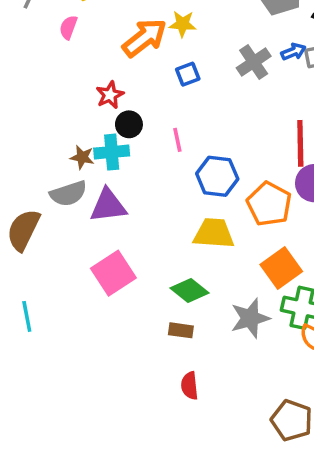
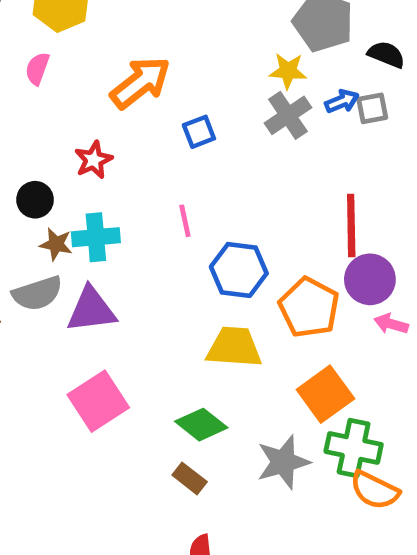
yellow star: (183, 24) -> (288, 71), moved
black circle: (129, 124) -> (35, 200), moved
brown rectangle: (181, 330) -> (190, 478), turned 30

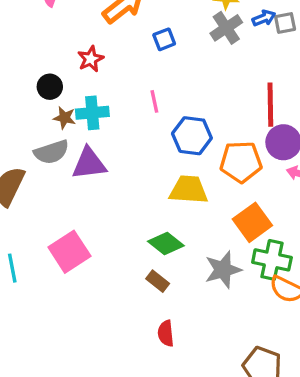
orange pentagon: (309, 307) -> (241, 162), turned -30
pink square: (98, 401) -> (69, 252), moved

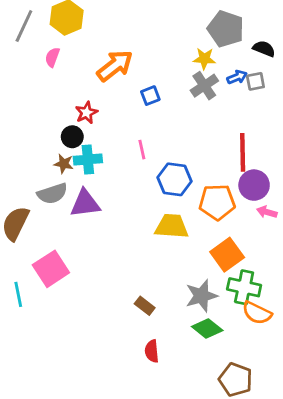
black circle: (50, 87) -> (72, 137), moved
green diamond: (166, 244) -> (207, 328), moved
pink square: (69, 252) -> (51, 269), moved

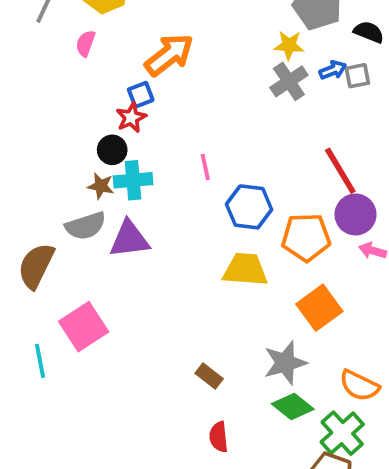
blue square: (150, 96) -> (141, 95), moved
red line: (243, 152) -> (340, 171), turned -30
green cross: (244, 287) -> (342, 433), moved, turned 36

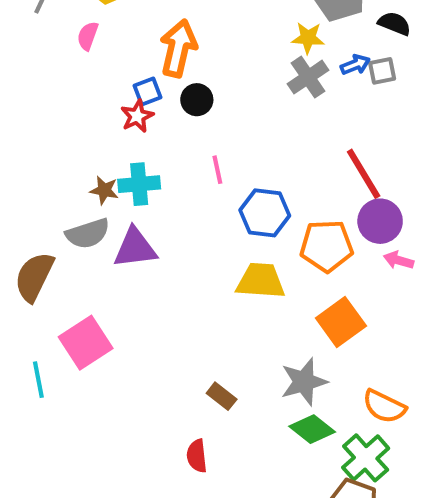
orange arrow: (169, 55) -> (178, 48), turned -39
black circle: (112, 150) -> (197, 100), moved
red semicircle: (219, 437) -> (197, 456), moved

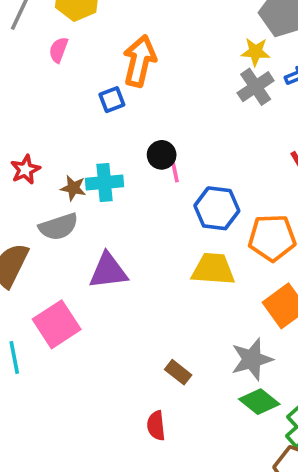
black circle: (197, 100) -> (162, 155), moved
red star: (137, 116) -> (25, 170), moved
purple triangle: (135, 248) -> (108, 271), moved

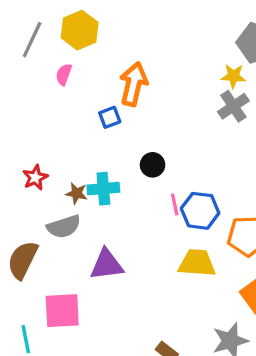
pink line: (174, 170) -> (175, 204), moved
pink square: (57, 324) -> (62, 311), turned 30

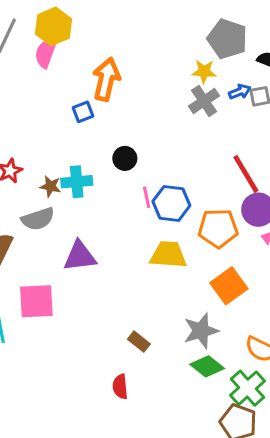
pink semicircle: (64, 74) -> (46, 53), moved, size x1.4

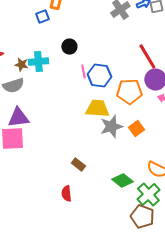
purple triangle: (80, 256) -> (18, 118), moved
orange square: (229, 286) -> (136, 129), size x0.7
gray star: (201, 331) -> (111, 127), moved

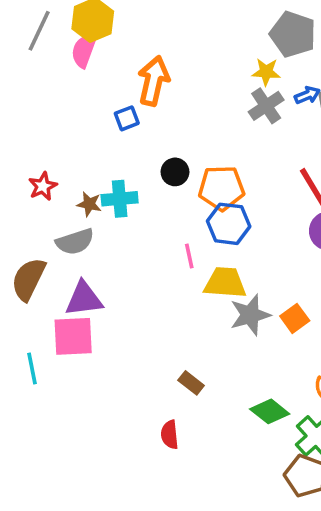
pink line: (83, 72) -> (189, 256), moved
orange pentagon: (129, 92) -> (221, 188), moved

